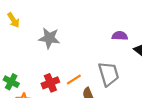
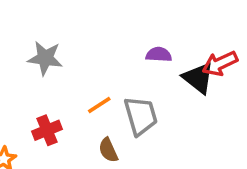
orange line: (74, 79) -> (99, 105), moved

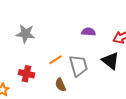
black triangle: (198, 78) -> (110, 61), moved
red cross: (47, 130) -> (26, 74), turned 35

